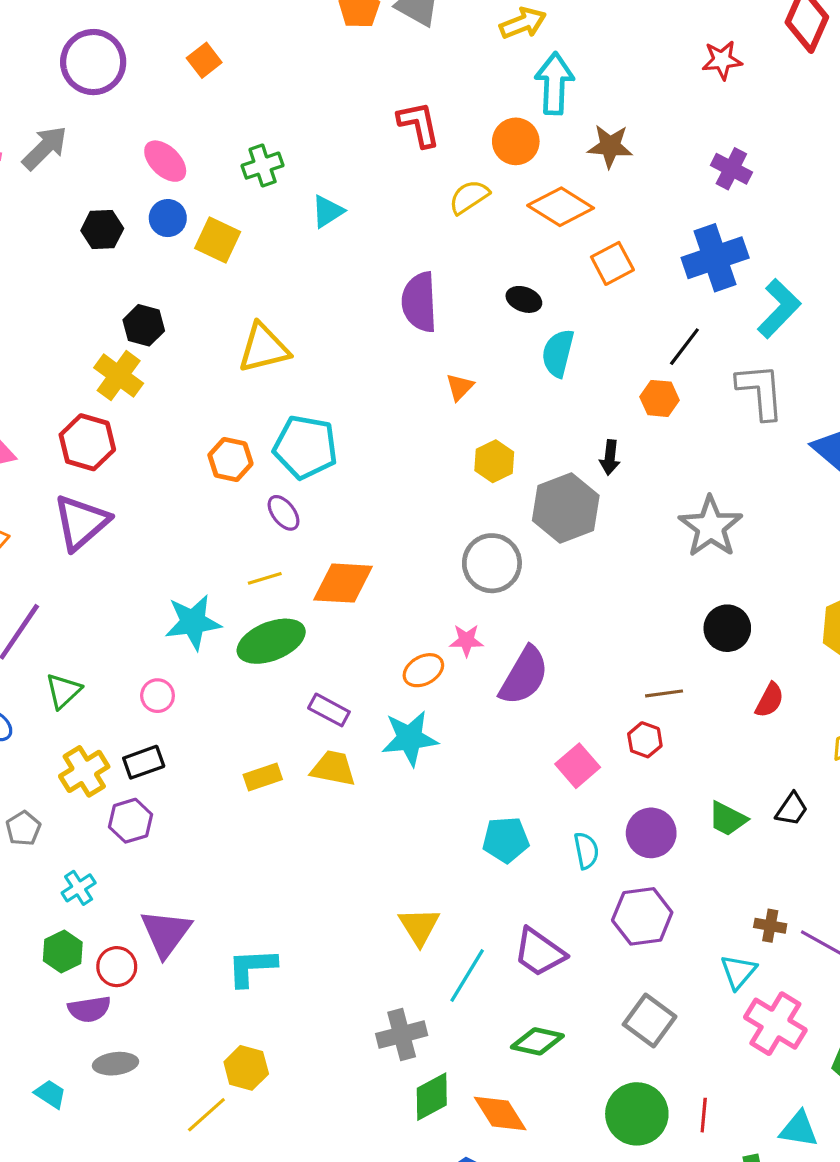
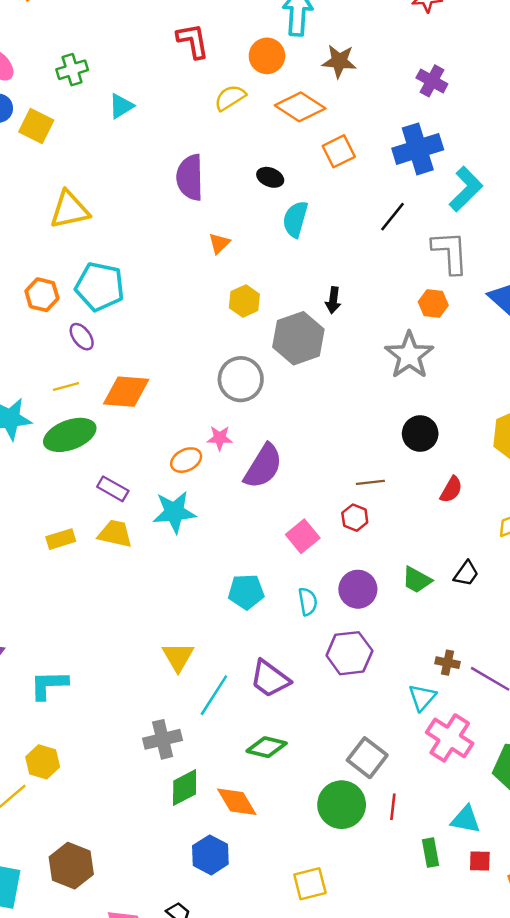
orange hexagon: (659, 398) -> (433, 304), moved
gray square: (650, 1021) -> (367, 758), moved

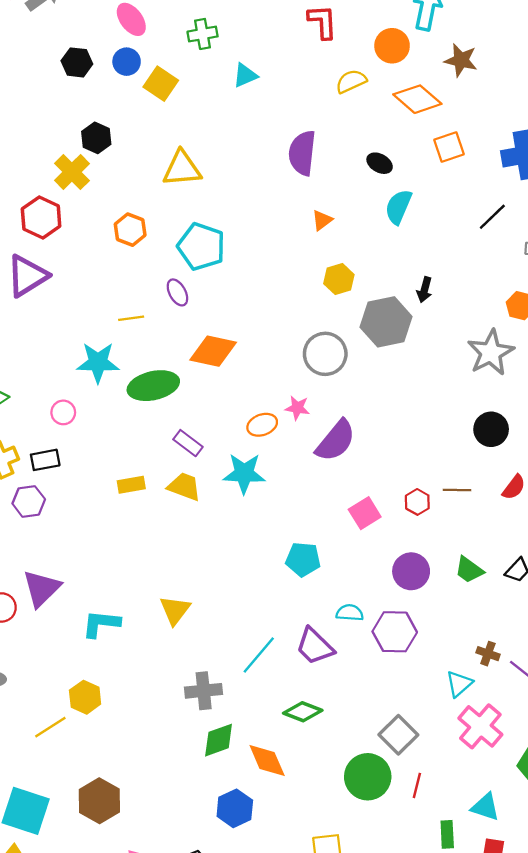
orange hexagon: (42, 295) -> (130, 230), moved
yellow line: (66, 387) -> (131, 318), moved
brown line: (370, 482) -> (457, 490), moved
cyan semicircle: (308, 602) -> (350, 613), moved, turned -84
yellow triangle: (178, 657) -> (175, 610), moved

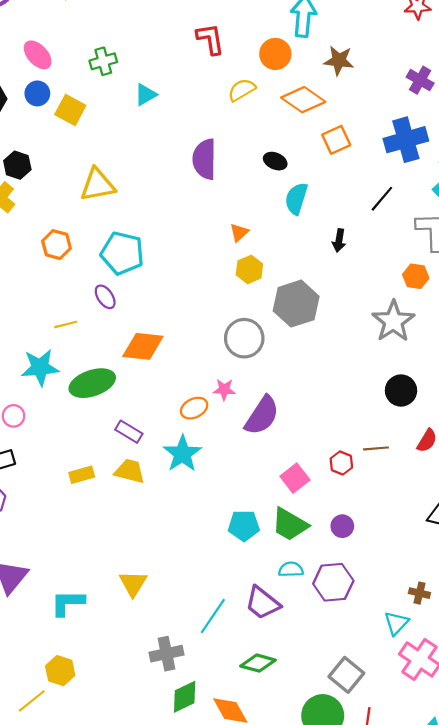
orange triangle: (322, 220) -> (239, 232), moved
black arrow: (424, 290) -> (339, 240), moved
cyan star: (244, 473) -> (182, 454), turned -30
green trapezoid: (469, 570) -> (290, 524), moved, size x1.4
purple circle: (411, 571) -> (342, 526), size x0.7

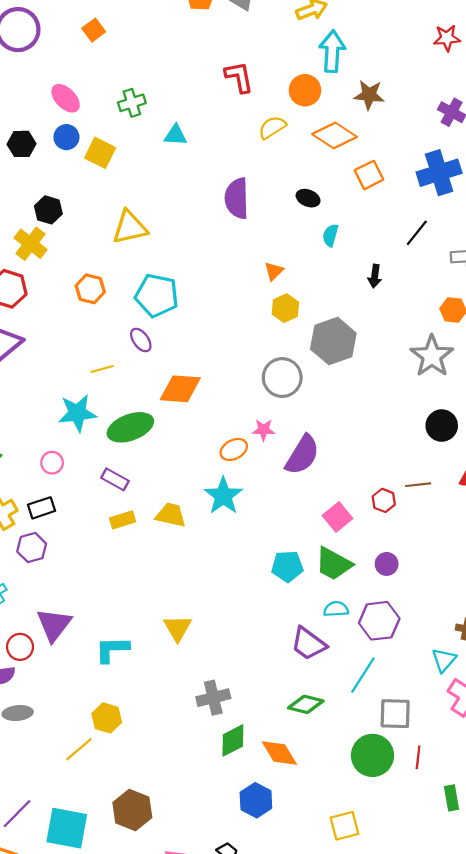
cyan triangle: (146, 95) -> (175, 135), turned 35
cyan semicircle: (296, 199) -> (330, 235), size x0.7
purple rectangle: (129, 432) -> (115, 479), moved
cyan line: (213, 616) -> (363, 675), moved
gray square: (346, 675) -> (395, 714), turned -36

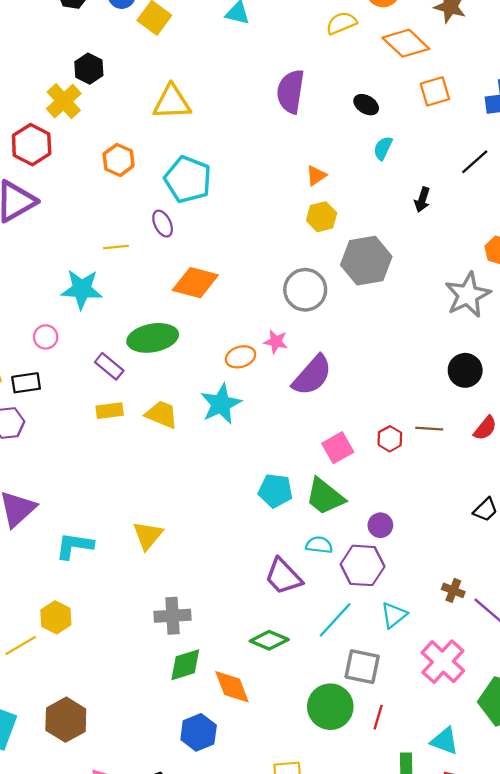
green ellipse: (130, 427) -> (153, 338), moved
purple circle: (387, 564) -> (380, 525), moved
cyan triangle: (444, 660) -> (394, 615), moved

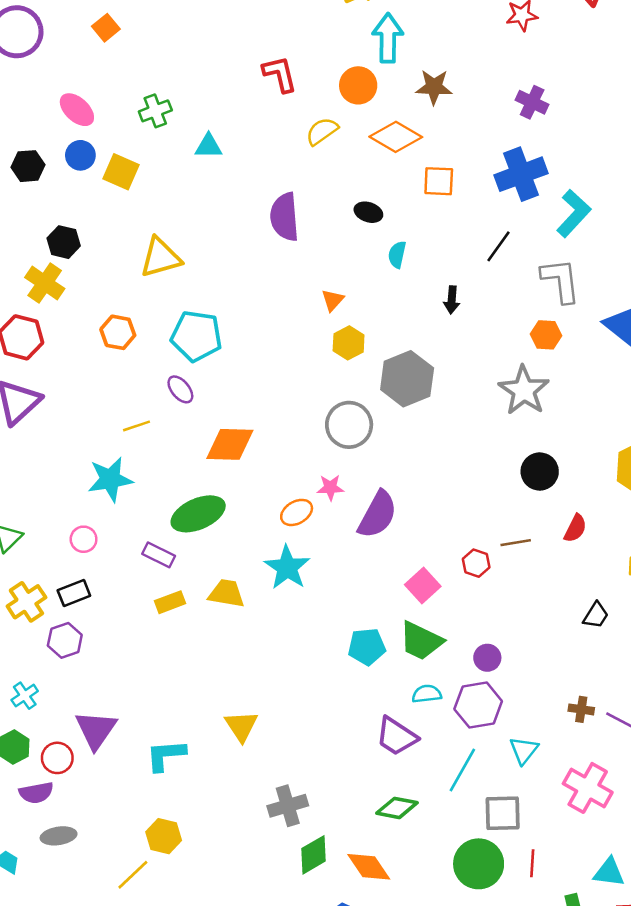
orange square: (435, 91) -> (439, 181), turned 32

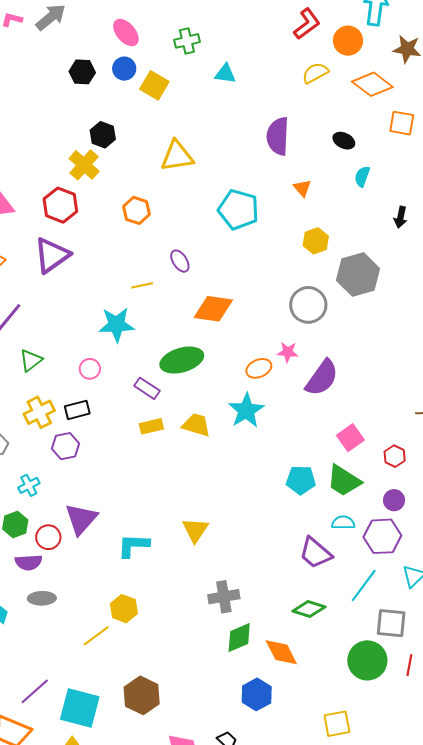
red L-shape: (280, 74) -> (307, 24), moved, turned 60
orange triangle: (333, 300) -> (302, 188), moved, turned -30
cyan pentagon: (196, 336) -> (238, 210), moved
red hexagon: (476, 563) -> (395, 456), moved

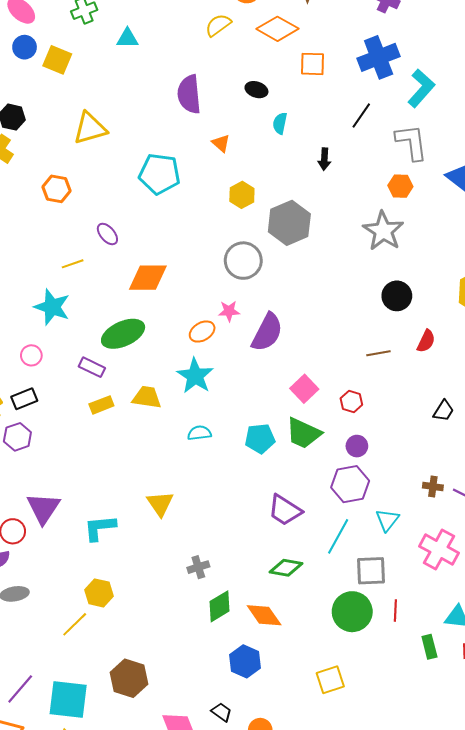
cyan star: (116, 325) -> (52, 307), turned 30
cyan semicircle: (343, 523) -> (199, 433), moved
gray cross: (224, 597) -> (198, 567), size x0.7

